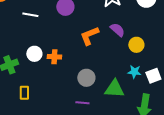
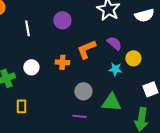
white line: (30, 15) -> (27, 28), turned 70
orange cross: (54, 57) -> (62, 62), moved
cyan star: (134, 72) -> (115, 69), moved

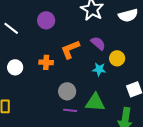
white line: (27, 28) -> (11, 28), turned -42
purple line: (79, 116) -> (70, 110), moved

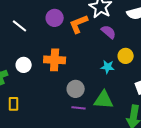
purple semicircle: (98, 43) -> (109, 32), moved
orange L-shape: (70, 49) -> (79, 24), moved
orange cross: (46, 62) -> (55, 60), size x1.5

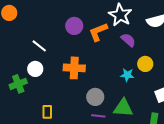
white line: (20, 26) -> (39, 46), moved
white circle: (24, 65) -> (35, 69), moved
yellow rectangle: (14, 104) -> (47, 112), moved

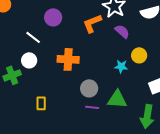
purple circle: (74, 26) -> (53, 17), moved

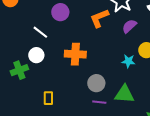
purple semicircle: (122, 31) -> (129, 26), turned -84

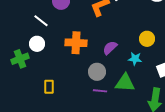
purple semicircle: (129, 26) -> (110, 48), moved
cyan star: (128, 61) -> (135, 59), moved

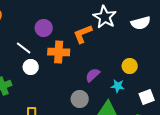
orange cross: (76, 43) -> (59, 52), moved
white circle: (37, 44) -> (31, 67), moved

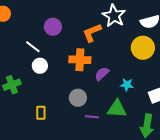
orange cross: (59, 52) -> (80, 60), moved
yellow circle: (130, 66) -> (143, 48), moved, size x1.5
gray circle: (80, 99) -> (78, 98), moved

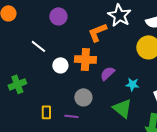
purple circle: (53, 27) -> (58, 16), moved
white circle: (40, 66) -> (60, 65), moved
green triangle: (117, 109) -> (122, 108), turned 35
purple line: (92, 117) -> (71, 116), moved

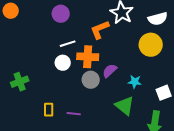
white line: (38, 46) -> (68, 44), moved, turned -56
gray circle: (83, 97) -> (91, 80), moved

